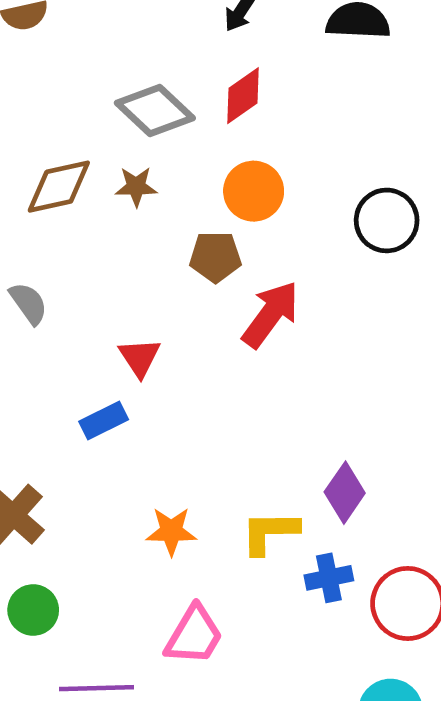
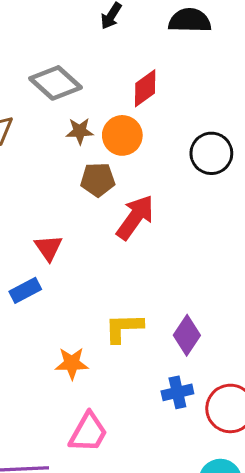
red diamond: (243, 96) -> (145, 88), moved
brown star: (136, 187) -> (80, 131), moved
yellow L-shape: (270, 532) -> (124, 328), moved

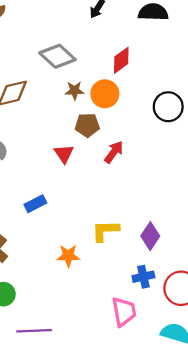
red arrow: (135, 217) -> (114, 152), size x0.7
red triangle: (48, 248) -> (64, 154), moved
pink trapezoid: (88, 432) -> (124, 312), moved, turned -40

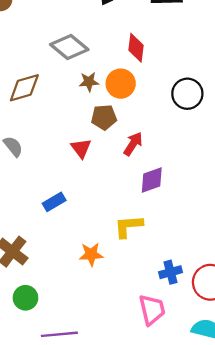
red diamond: (121, 60) -> (136, 48), turned -44
purple diamond: (150, 236) -> (152, 180), moved, turned 40

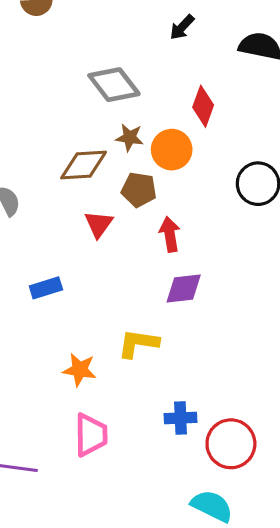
brown diamond: (24, 88) -> (84, 165), moved
red arrow: (133, 144) -> (170, 234), turned -55
pink trapezoid: (152, 310) -> (91, 435), moved

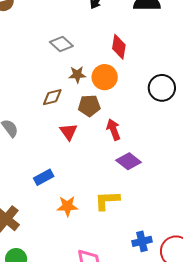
gray diamond: (114, 85) -> (61, 44), size x0.7
brown diamond: (84, 165) -> (52, 97), size x0.7
purple diamond: (184, 289) -> (129, 161), turned 55
orange star: (80, 370) -> (67, 206), moved

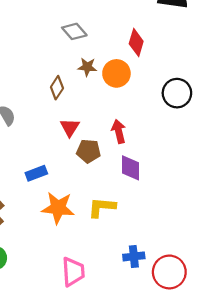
brown diamond: (52, 97) -> (57, 88), turned -50
brown pentagon: (89, 106) -> (89, 151), moved
purple diamond: (129, 161) -> (130, 168), turned 45
orange star: (67, 206) -> (58, 208), size x1.4

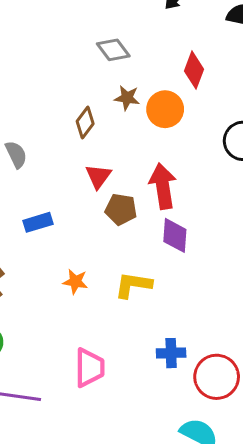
red arrow: (119, 131) -> (163, 186), size x1.4
blue rectangle: (36, 173) -> (38, 222), moved
orange star: (58, 208) -> (75, 282), size x0.6

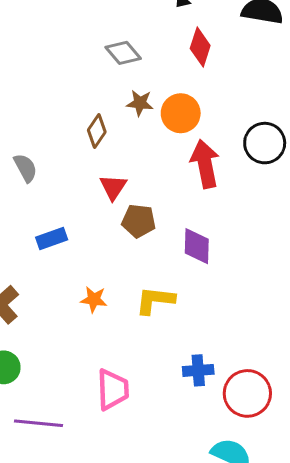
red diamond: (194, 70) -> (200, 47), moved
red arrow: (163, 186) -> (205, 164), moved

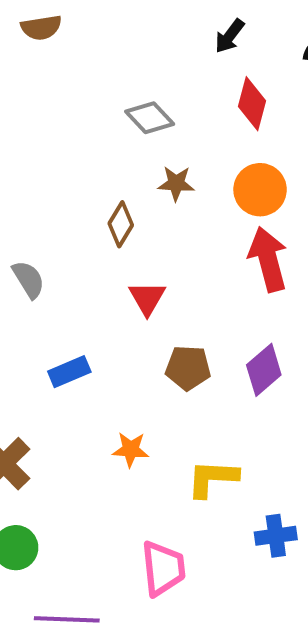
orange circle: (181, 113) -> (260, 190), moved
brown pentagon: (139, 221) -> (188, 368), moved
purple diamond: (197, 246) -> (264, 370), turned 51
yellow L-shape: (155, 300) -> (212, 478), moved

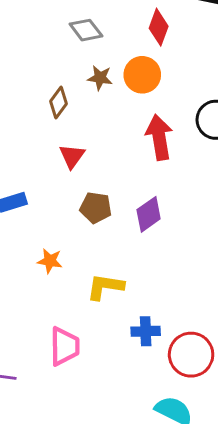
orange circle: (260, 190) -> (142, 75), moved

